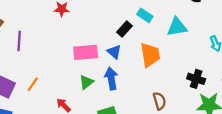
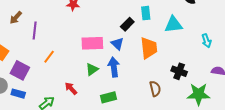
cyan rectangle: (145, 15) -> (146, 13), turned 48
black cross: (196, 79) -> (179, 71), moved
orange line: (33, 84) -> (49, 57), moved

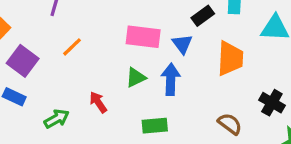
brown semicircle: (155, 89) -> (230, 124), turned -49

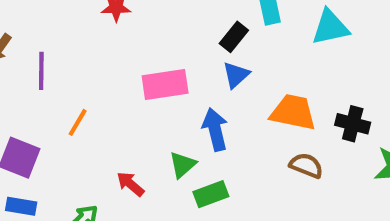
blue triangle: (182, 44) -> (236, 75), moved, turned 40
orange trapezoid: (230, 58) -> (293, 112), moved, turned -66
green triangle: (136, 77) -> (183, 165), moved

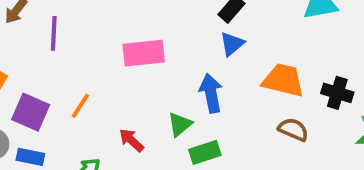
pink rectangle: (165, 85) -> (144, 53), moved
orange line: (78, 122) -> (80, 106), moved

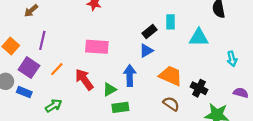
purple line: (54, 33) -> (42, 40), moved
red arrow: (131, 140) -> (84, 79), moved, size x1.5

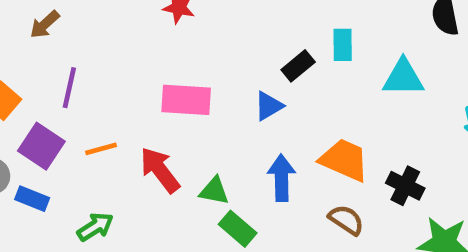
blue triangle: (146, 51) -> (269, 106), moved
orange line: (57, 69) -> (101, 149), turned 32
blue arrow: (130, 76) -> (281, 178), moved
green triangle: (110, 89) -> (214, 191), turned 40
green rectangle: (120, 107) -> (238, 229), turned 49

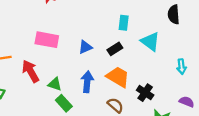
black rectangle: (298, 66) -> (115, 49), moved
cyan triangle: (403, 78) -> (150, 42), turned 30

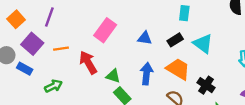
pink rectangle: (47, 40) -> (105, 30), turned -65
cyan triangle: (150, 42) -> (203, 44), moved
blue triangle: (85, 47) -> (145, 38), turned 32

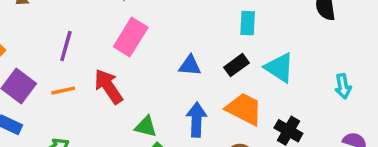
purple line: (49, 17) -> (66, 46), moved
pink rectangle: (105, 30) -> (131, 37), moved
red arrow: (88, 62) -> (108, 87), moved

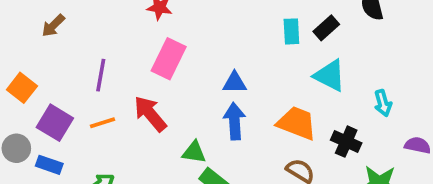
black rectangle: (237, 65) -> (326, 28), moved
cyan arrow: (343, 86) -> (383, 103), moved
blue arrow: (196, 120) -> (234, 121), moved

